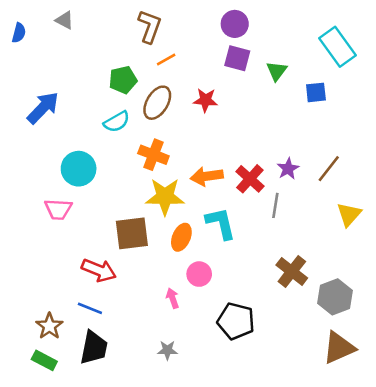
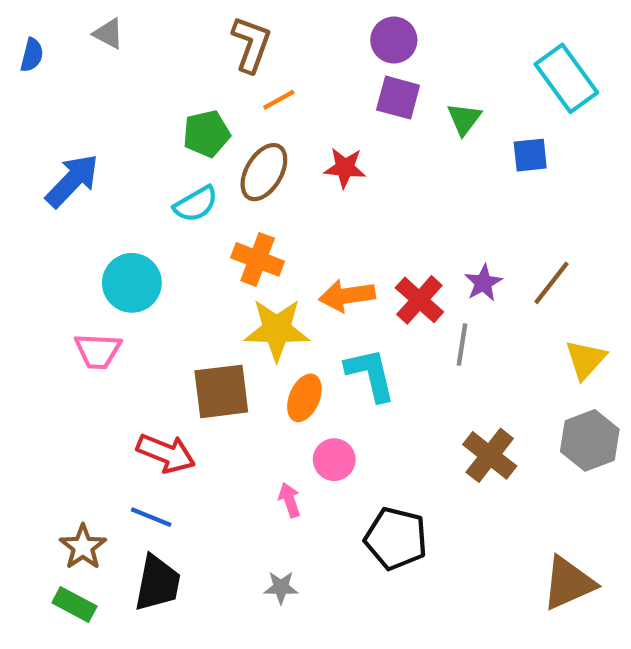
gray hexagon: (335, 297) -> (590, 440), moved

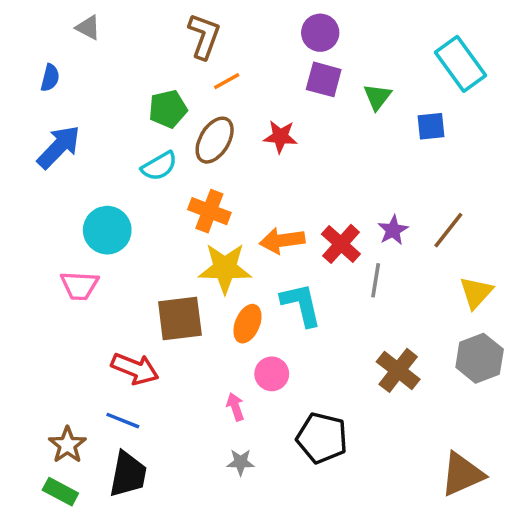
blue semicircle: (32, 55) -> (50, 78), moved
gray star: (281, 587) -> (241, 462), moved

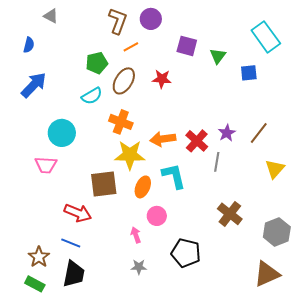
purple circle: (320, 33) -> (151, 19), moved
gray hexagon: (480, 358) -> (277, 232), moved

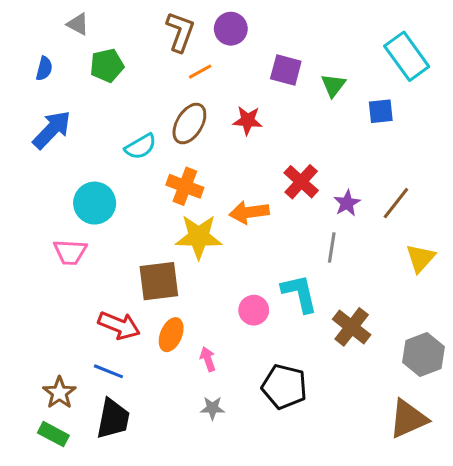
green pentagon: (97, 63) -> (107, 65), moved
red cross: (197, 141) -> (301, 182), moved
cyan L-shape: (174, 176) -> (300, 293), moved
orange ellipse: (143, 187) -> (171, 335), moved
pink circle: (157, 216) -> (254, 310), moved

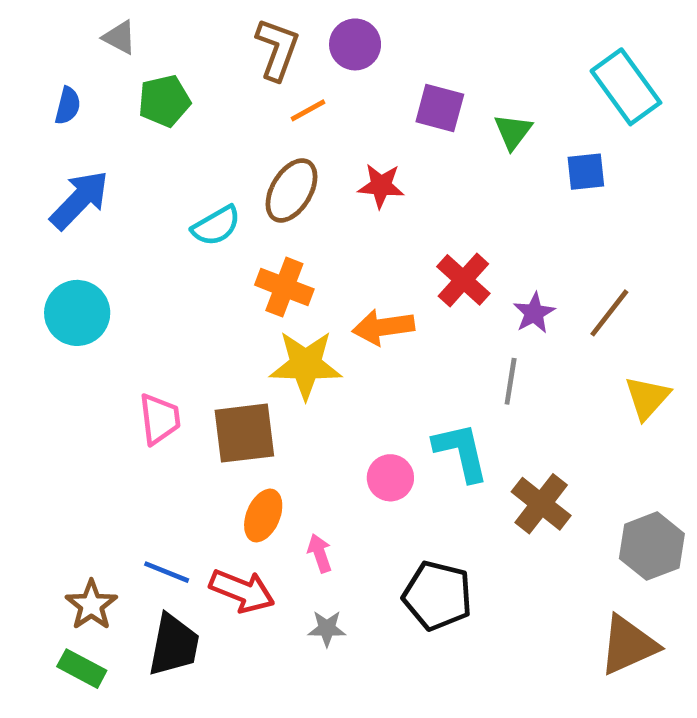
cyan circle: (95, 203) -> (77, 313), moved
pink trapezoid: (70, 252) -> (160, 419), moved, turned -100
red arrow: (119, 325) -> (242, 591), moved

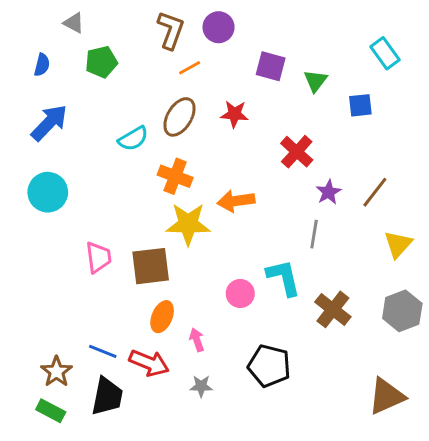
cyan rectangle: (626, 87) -> (385, 53), size x0.7
red cross: (463, 280) -> (297, 152), moved
gray hexagon: (652, 546) -> (402, 311), moved

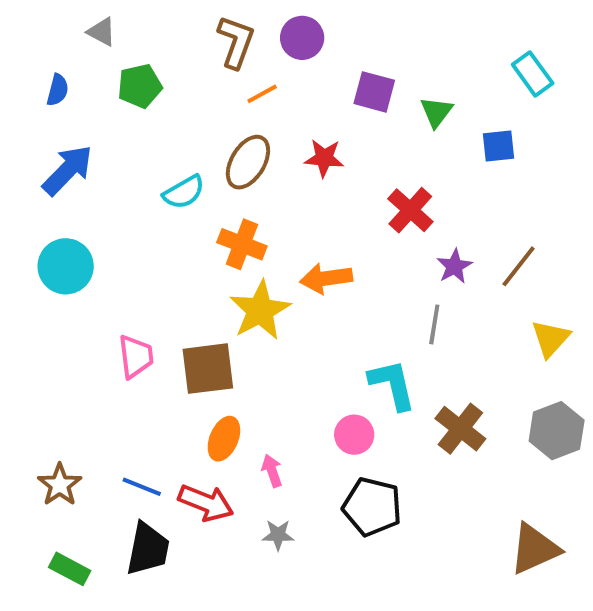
yellow star: (188, 224) -> (260, 310), turned -30
pink circle: (240, 294) -> (354, 435), moved
brown star: (56, 372) -> (60, 485), moved

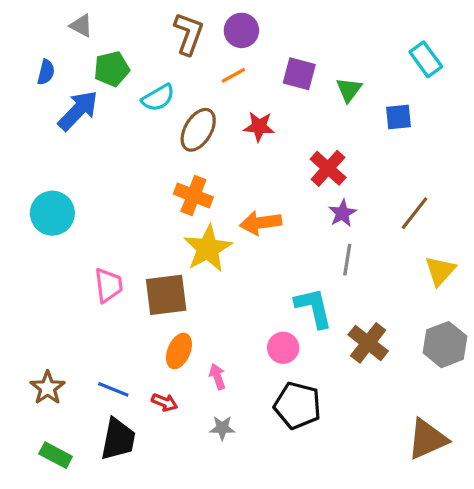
orange line: (262, 94) -> (233, 75), moved
blue arrow: (68, 170) -> (78, 111), moved
cyan semicircle: (184, 192) -> (158, 98), moved
purple star: (454, 266) -> (342, 213), moved
red arrow: (206, 503) -> (165, 402), size x0.6

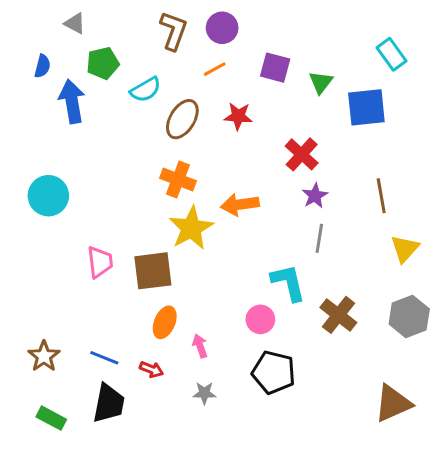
blue arrow: (78, 111) -> (72, 101), turned -54
blue square: (399, 117) -> (366, 107), size x1.6
brown line: (415, 213) -> (381, 196), turned -48

